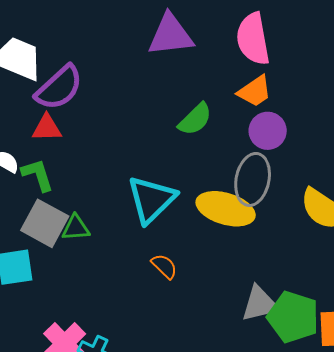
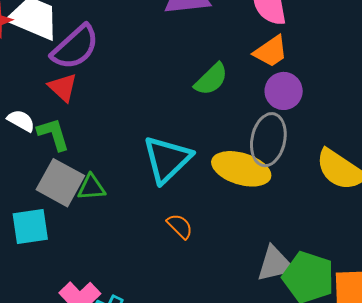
red triangle: (47, 128) -> (63, 87), turned 44

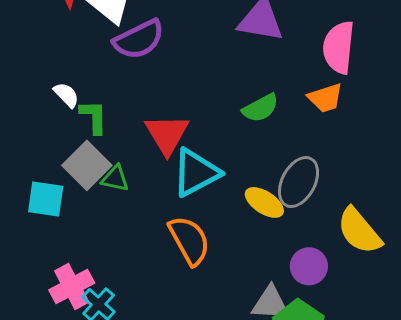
red triangle: (63, 87) -> (167, 134), moved, size x1.5
purple circle: (284, 91) -> (309, 266), moved
yellow ellipse: (241, 169) -> (264, 202), size x0.7
orange semicircle: (180, 226) -> (189, 240), size x1.8

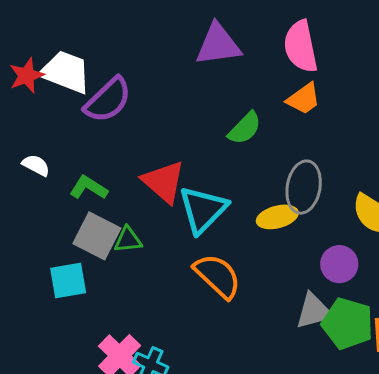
white semicircle: (66, 95) -> (36, 165), moved
green L-shape: (94, 117) -> (89, 188), turned -39
yellow ellipse: (264, 202) -> (277, 217), turned -30

